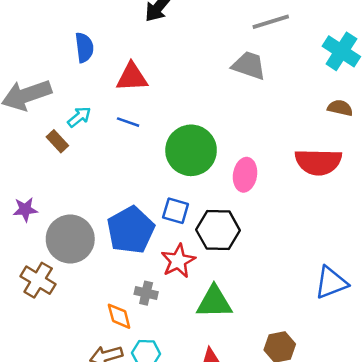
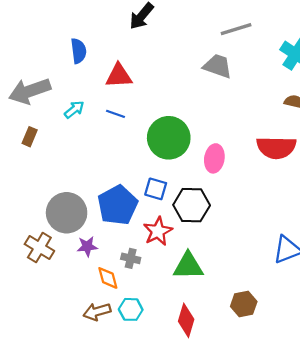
brown rectangle: (57, 141) -> (30, 137), moved, turned 66
purple star: (25, 209) -> (87, 246), moved

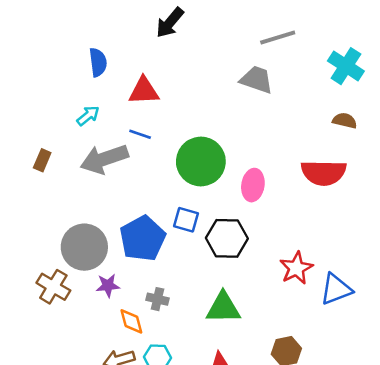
gray arrow: (30, 91) -> (104, 159), moved
cyan arrow: (74, 110) -> (88, 116), moved
red star: (158, 231) -> (296, 268), moved

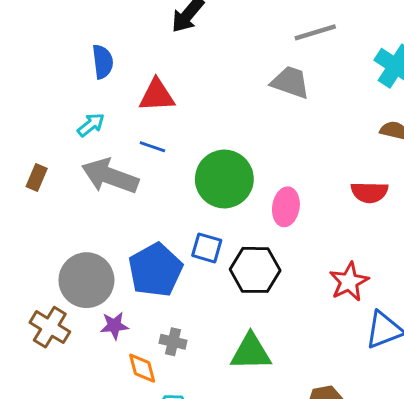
gray arrow: (104, 159) -> (110, 176), turned 39
red semicircle: (324, 173) -> (369, 192), size x0.7
red star: (296, 268) -> (349, 282), moved

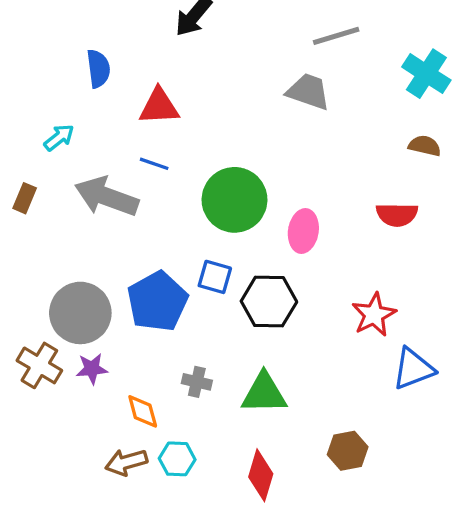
cyan arrow: (91, 125) -> (59, 138), moved
purple star: (114, 326) -> (92, 369), moved
gray cross: (173, 342) -> (197, 382), moved

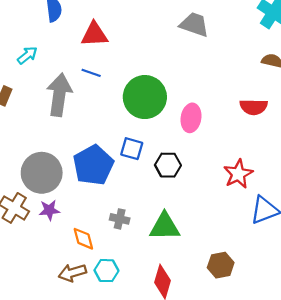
gray arrow: (107, 197) -> (59, 95), turned 78
black hexagon: (269, 302) -> (168, 165), size x0.7

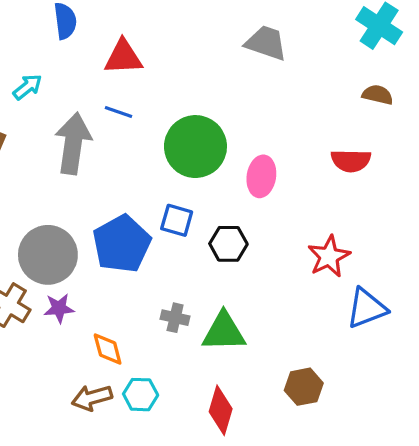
gray cross: (120, 219) -> (175, 318), moved

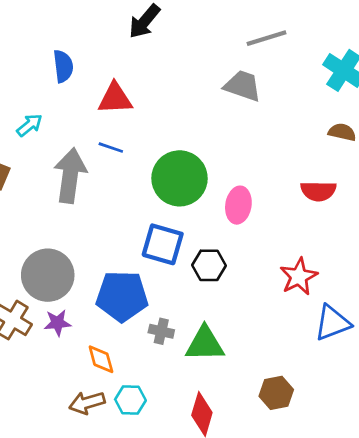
blue square: (177, 220) -> (163, 244), size x1.4
blue pentagon: (122, 244) -> (122, 296), moved, turned 30

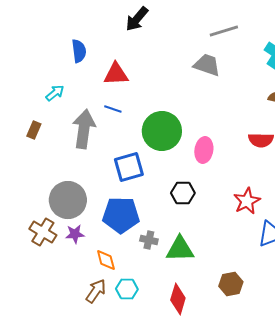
blue square: (163, 244) -> (129, 167), moved, turned -32
brown arrow: (87, 403) -> (96, 291), turned 140

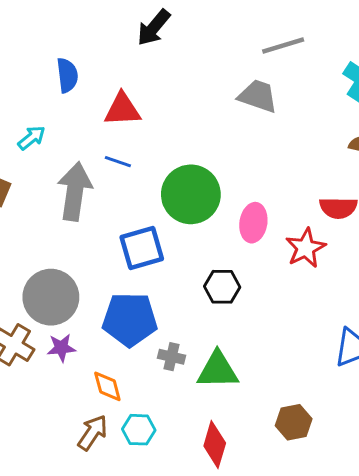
red star: (247, 201) -> (306, 248), moved

